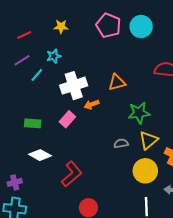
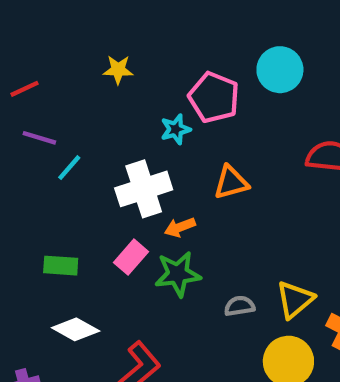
pink pentagon: (108, 25) -> (214, 97), moved
red line: (24, 35) -> (24, 89), moved
cyan star: (54, 56) -> (176, 129), moved
purple line: (22, 60) -> (39, 138), turned 49
green star: (139, 113) -> (178, 274), moved

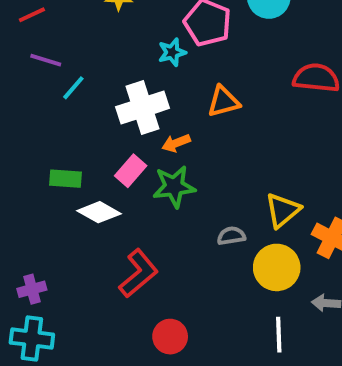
gray semicircle: (239, 306) -> (231, 236), moved
white diamond: (76, 329) -> (99, 212), moved

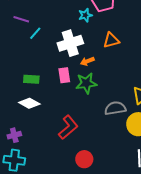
pink rectangle: (131, 171) -> (64, 75), turned -49
white diamond: (99, 212) -> (29, 103), moved
gray semicircle: (231, 236) -> (115, 108), size x1.5

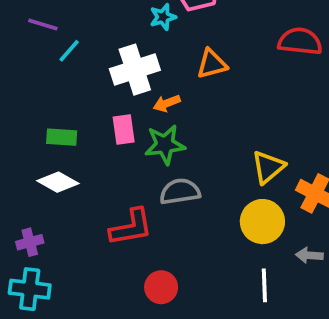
gray semicircle: (115, 108) -> (180, 192), moved
red L-shape: (68, 127) -> (131, 227), turned 30

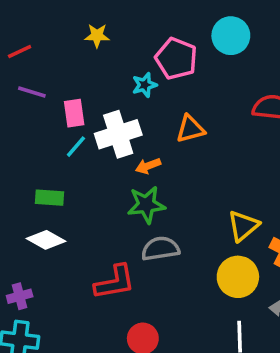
cyan line: (69, 51) -> (76, 147), moved
pink rectangle: (124, 130) -> (74, 113), moved

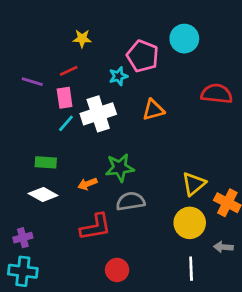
red line: (20, 51) -> (69, 71), moved
orange arrow: (148, 166) -> (87, 184), moved

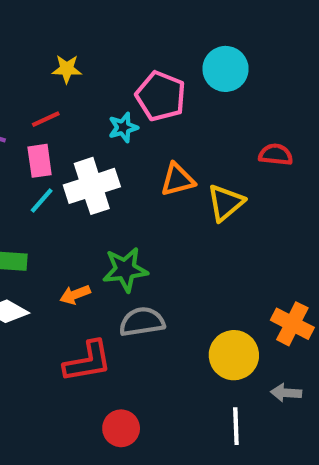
red semicircle: (217, 94) -> (276, 155), size x0.7
yellow triangle: (194, 184) -> (226, 203), moved

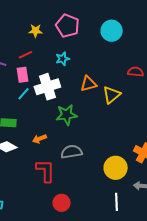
pink pentagon: (161, 96) -> (68, 26), moved
green star: (125, 269) -> (67, 115), moved
red L-shape: (88, 361) -> (45, 171), turned -80

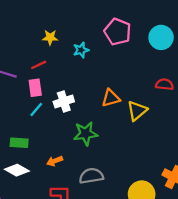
pink pentagon: (68, 26) -> (118, 32), moved
cyan circle: (112, 31) -> (161, 37), moved
cyan star: (63, 59) -> (81, 50), moved
white cross: (47, 87) -> (64, 102), size x0.7

